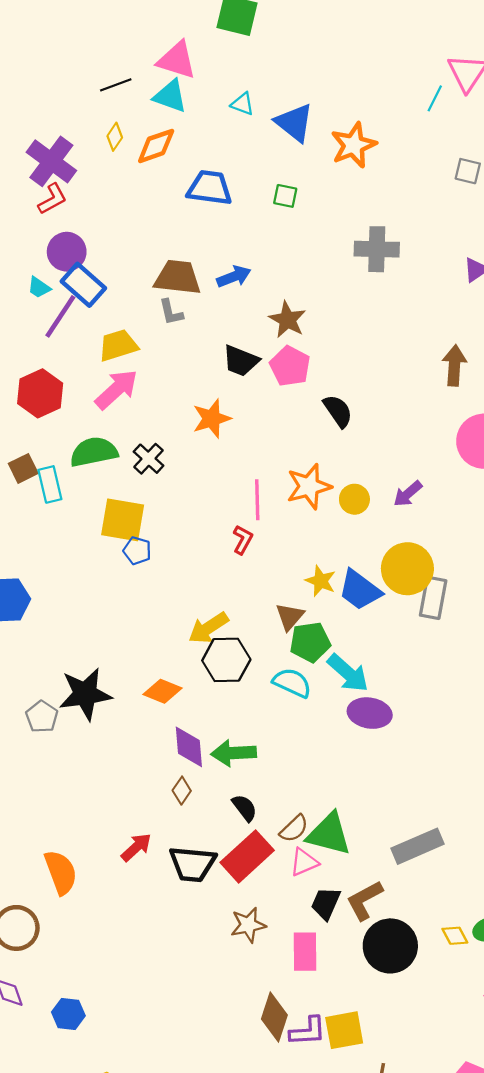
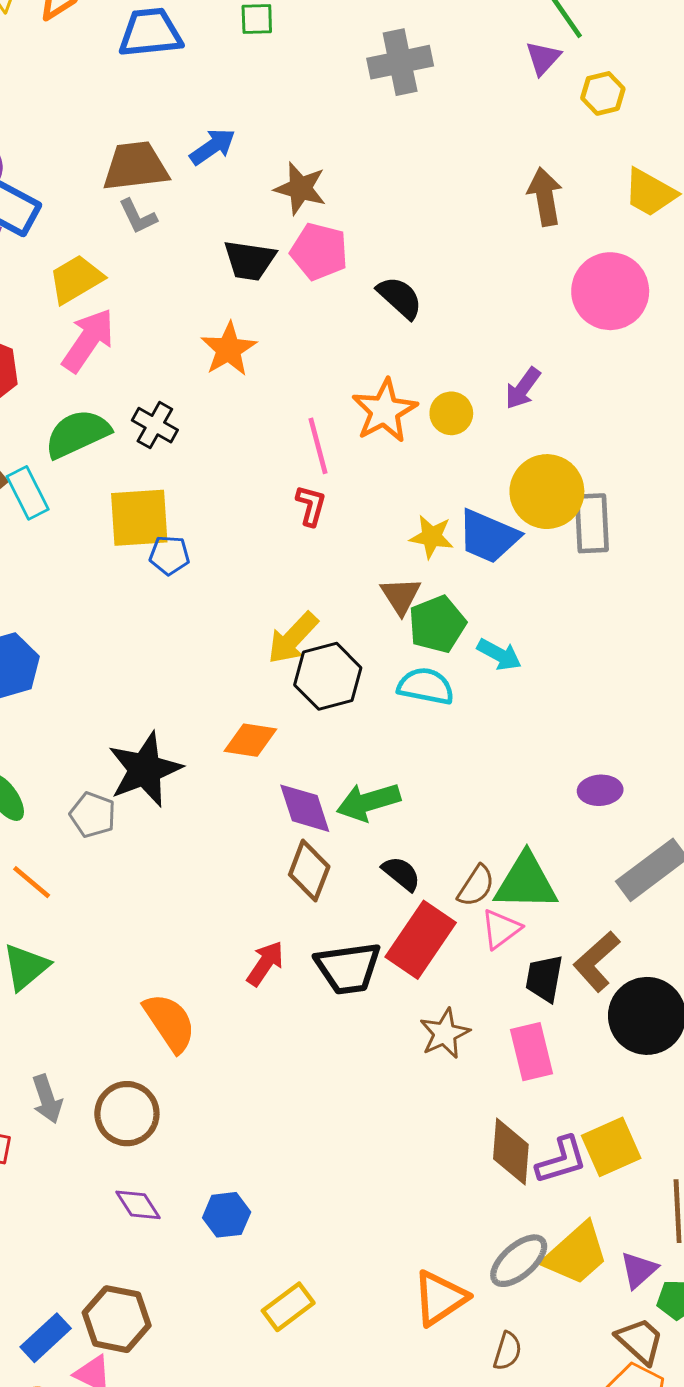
cyan arrow: (348, 673) -> (499, 655), size x0.7
purple ellipse: (370, 713) -> (600, 790), moved, size x0.7
brown diamond: (182, 791) -> (309, 871), size x1.5

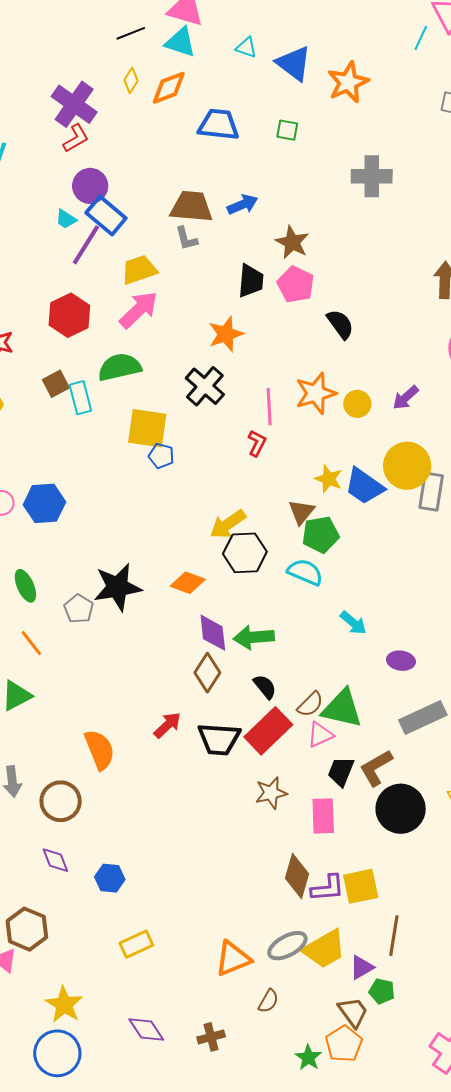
black trapezoid: (250, 260) -> (251, 281), turned -105
black cross: (155, 425) -> (205, 386), moved, size x1.4
cyan arrow: (499, 655) -> (353, 623), moved

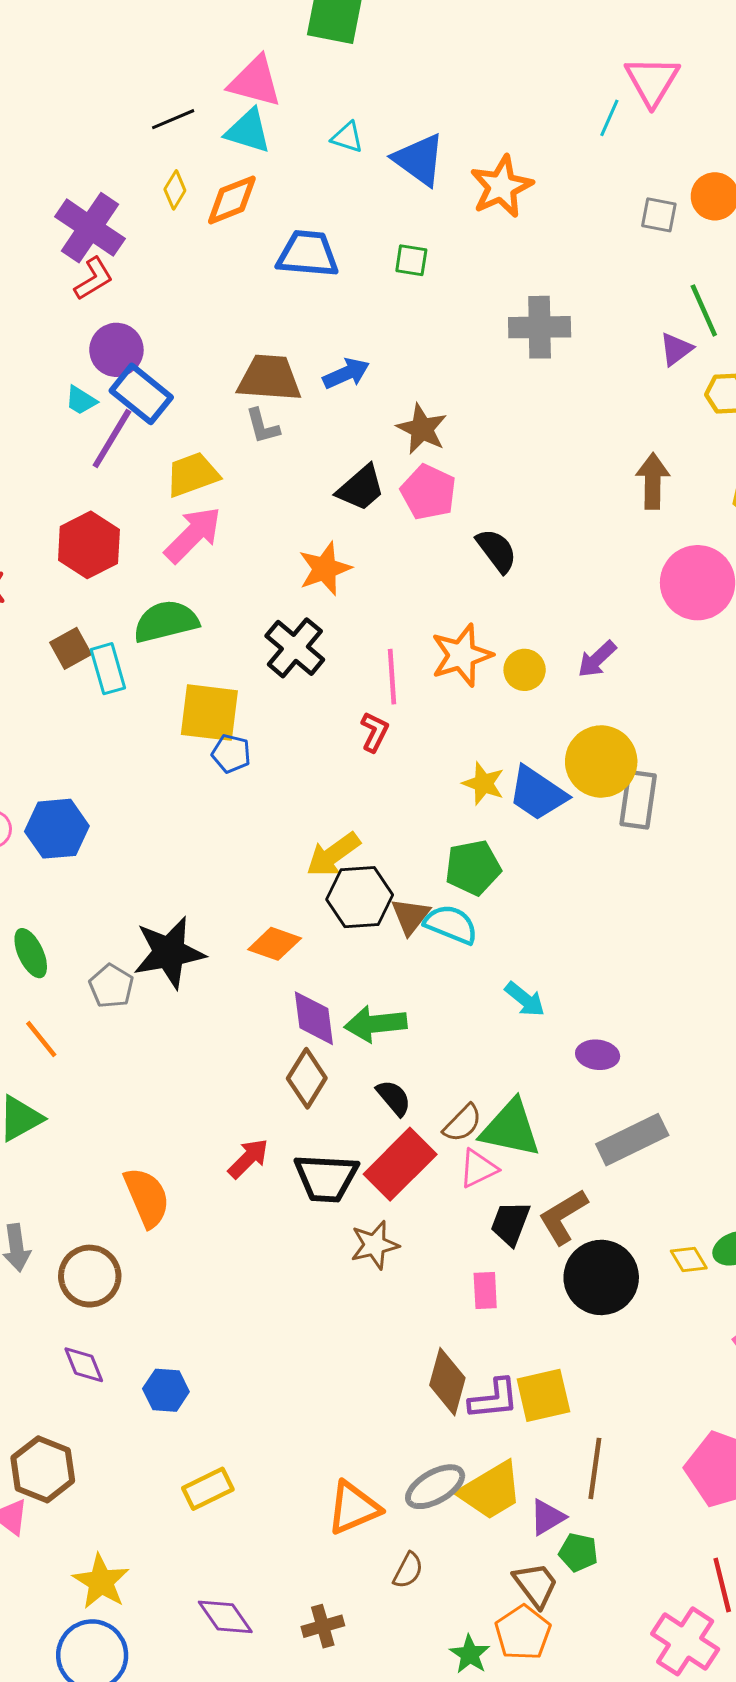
black trapezoid: (251, 281) -> (361, 488), turned 45
brown triangle: (301, 512) -> (410, 916), moved
brown star: (271, 793) -> (375, 1245), moved
pink rectangle: (323, 816) -> (485, 1290), size x0.7

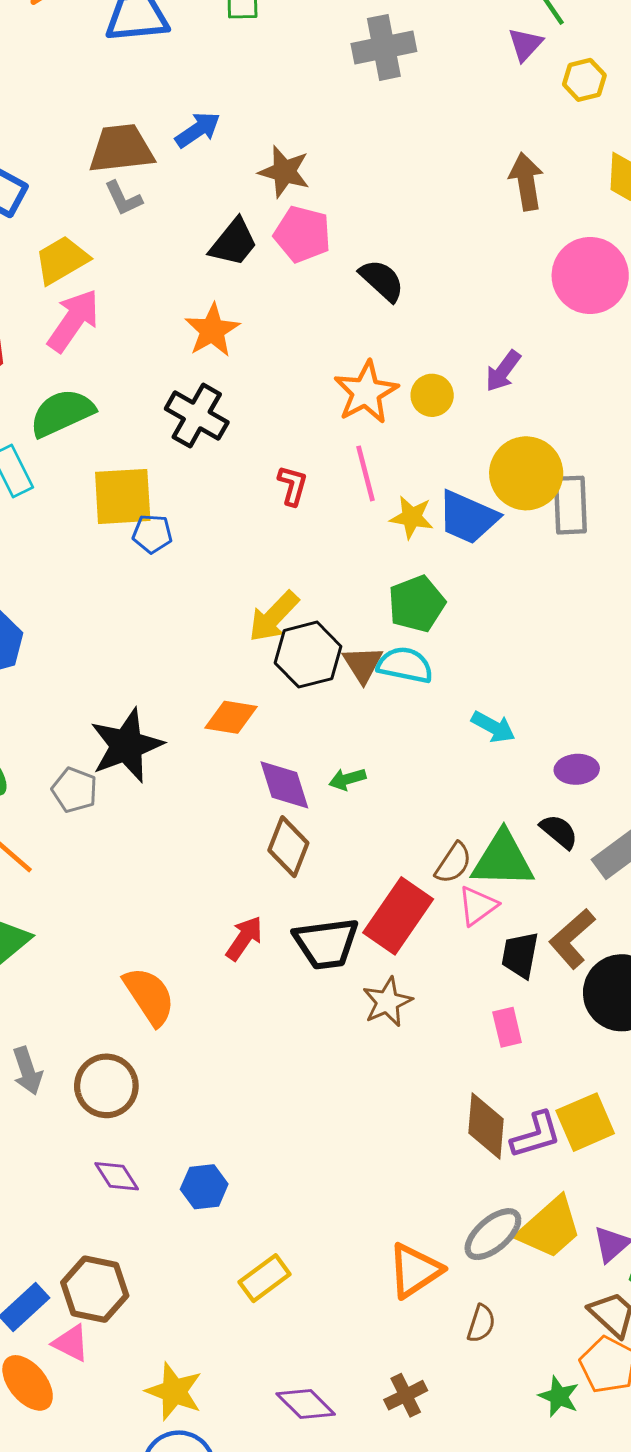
pink line: (392, 677) -> (365, 473), moved
green arrow: (375, 1024) -> (347, 779), size x0.6
black semicircle: (394, 1098) -> (559, 832), moved

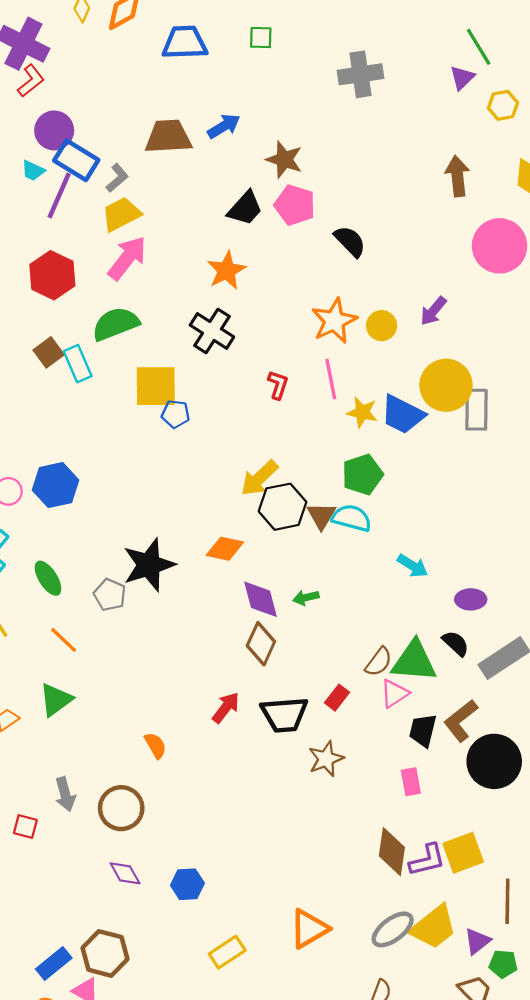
gray L-shape: (123, 198) -> (117, 178), moved, turned -108
red rectangle: (398, 916) -> (337, 698), size x0.5
orange semicircle: (149, 996) -> (155, 745), size x0.6
orange triangle: (415, 1270) -> (309, 929), moved

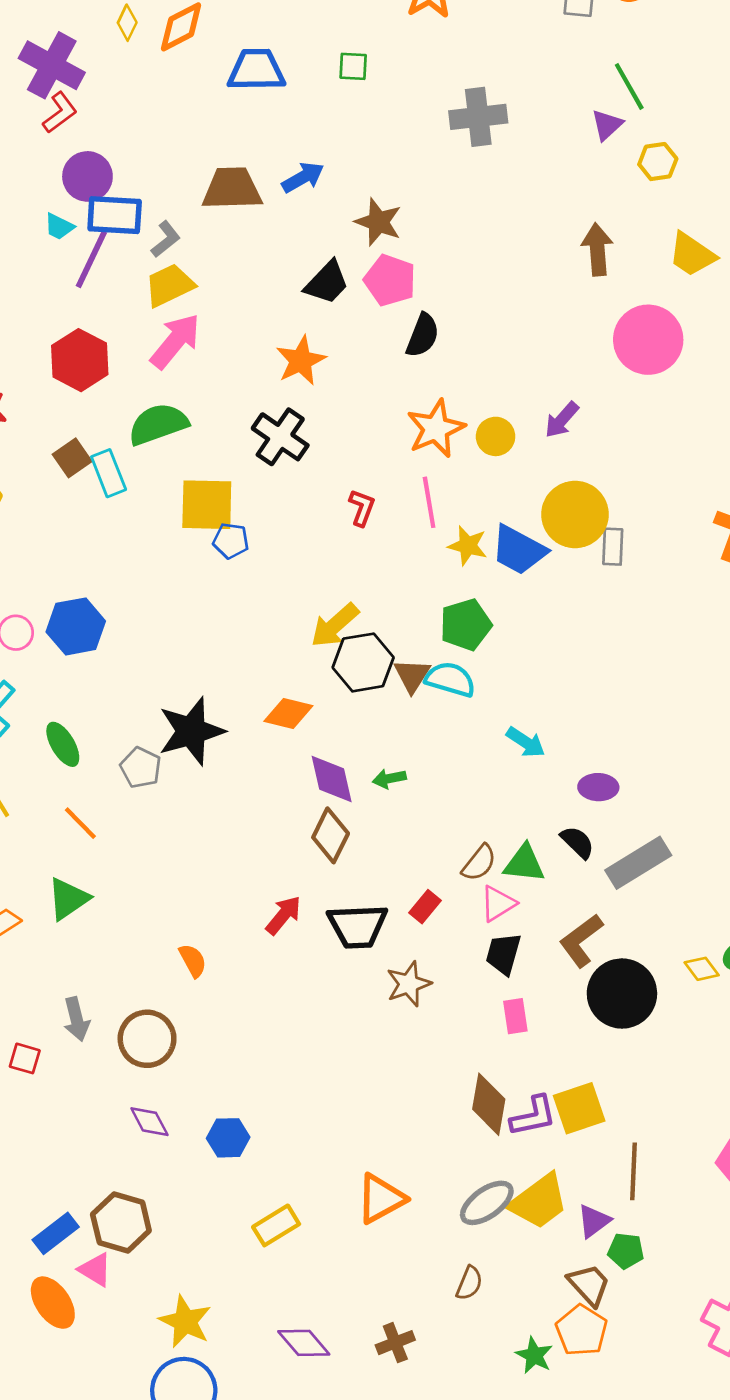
blue rectangle: (76, 160) -> (115, 215), turned -30
black semicircle: (350, 241) -> (423, 335), moved, turned 64
gray rectangle: (476, 410) -> (613, 547), size x0.7
green triangle: (414, 661) -> (524, 863), size x0.7
black trapezoid: (423, 730) -> (503, 954), moved

